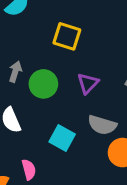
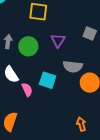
pink semicircle: (29, 169) -> (27, 90), moved

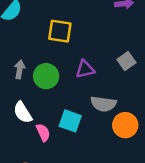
gray square: (90, 33) -> (126, 61), turned 32
purple triangle: (58, 40) -> (85, 69), turned 42

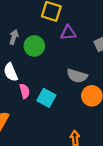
purple triangle: (85, 69) -> (68, 33), moved
cyan square: (70, 121) -> (46, 98), moved

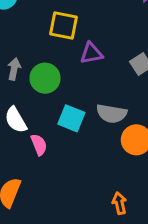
cyan square: (46, 98) -> (71, 118), moved

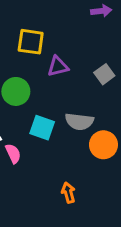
orange arrow: (119, 203) -> (68, 193), moved

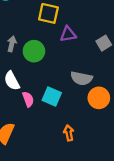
cyan square: (42, 128) -> (52, 97), moved

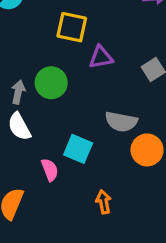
gray arrow: (12, 44) -> (18, 92), moved
pink semicircle: (28, 99) -> (50, 170), moved

